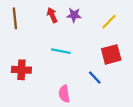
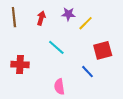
red arrow: (52, 15) -> (41, 18), moved, turned 40
yellow line: (109, 22) -> (86, 23), moved
cyan line: (61, 51) -> (56, 47), turned 30

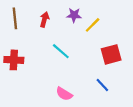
red cross: (20, 65) -> (14, 60), moved
blue line: (88, 72) -> (102, 85), moved
pink semicircle: (59, 87) -> (64, 94), turned -49

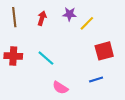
cyan line: (61, 51) -> (46, 58), moved
blue line: (102, 85) -> (96, 80), turned -64

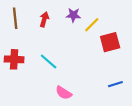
red square: (104, 51) -> (110, 42), moved
blue line: (96, 80) -> (115, 84), moved

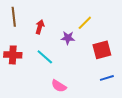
purple star: (73, 15) -> (68, 38), moved
red arrow: (44, 19) -> (40, 27), moved
red square: (110, 42) -> (102, 50), moved

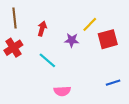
red square: (102, 50) -> (108, 39), moved
red cross: (13, 55) -> (13, 48), moved, turned -36
pink semicircle: (59, 86) -> (62, 91), turned -35

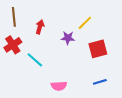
red square: (108, 39) -> (98, 49), moved
cyan line: (47, 60) -> (35, 60), moved
blue line: (113, 83) -> (100, 82), moved

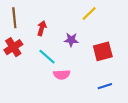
yellow line: (85, 23) -> (89, 13), moved
cyan line: (35, 60) -> (47, 57), moved
pink semicircle: (59, 86) -> (62, 75), moved

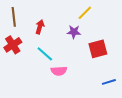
purple star: (71, 40) -> (74, 32), moved
blue line: (105, 86) -> (109, 82), moved

